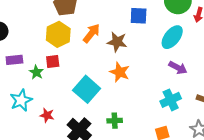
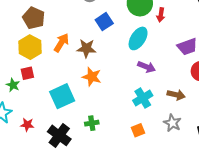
blue square: (139, 16) -> (104, 22), turned -30
cyan square: (87, 89) -> (62, 96), turned 30

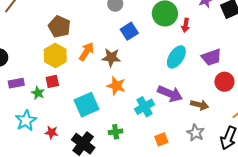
cyan ellipse: (138, 38) -> (176, 57), moved
purple arrow: (146, 67) -> (170, 94), moved, size x1.4
cyan cross: (143, 98) -> (144, 107), moved

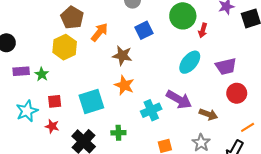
orange arrow: (86, 52) -> (99, 32), moved
red square: (52, 81) -> (55, 101), moved
green star: (38, 93) -> (42, 74), moved

